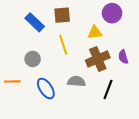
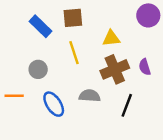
purple circle: (112, 13) -> (148, 15), moved

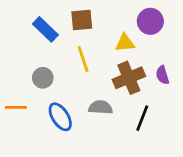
purple circle: (148, 15) -> (150, 21), moved

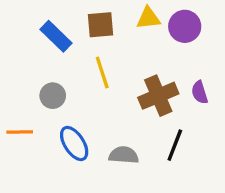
yellow triangle: (125, 43) -> (148, 18), moved
gray semicircle: (101, 107) -> (124, 155), moved

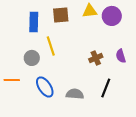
blue rectangle: (56, 36) -> (34, 22), turned 48
yellow line: (102, 73) -> (51, 46), moved
brown cross: (158, 96) -> (96, 58), size x0.6

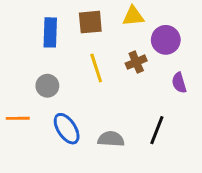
purple circle: (112, 16) -> (166, 40), moved
yellow line: (51, 46) -> (96, 68), moved
brown cross: (96, 58) -> (136, 62), moved

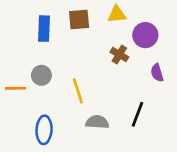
brown cross: (136, 62) -> (119, 55), turned -36
yellow line: (96, 68) -> (78, 91), moved
orange line: (18, 118) -> (15, 88), moved
blue ellipse: (67, 129) -> (44, 130), moved, turned 36

